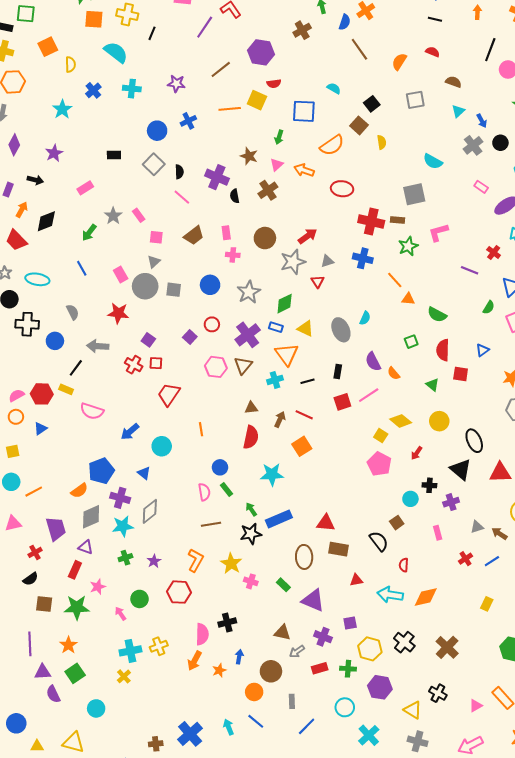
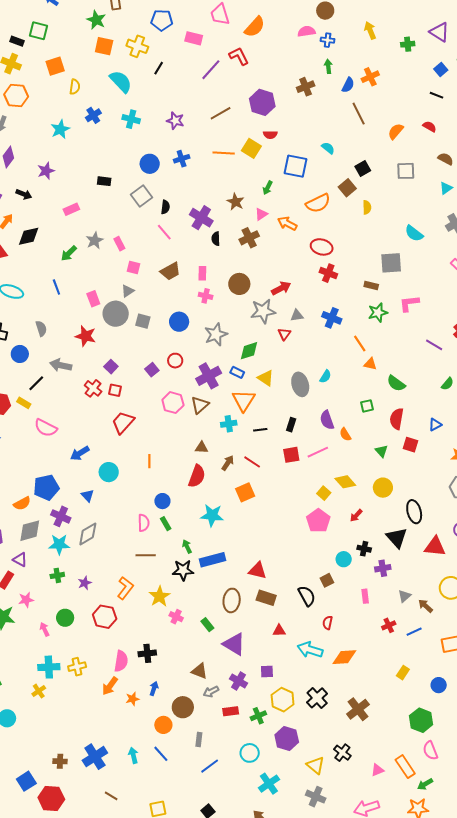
red cross: (371, 222) -> (328, 273), moved, size x0.7
gray triangle: (477, 527) -> (404, 596), turned -32
green cross: (348, 669) -> (258, 716), turned -35

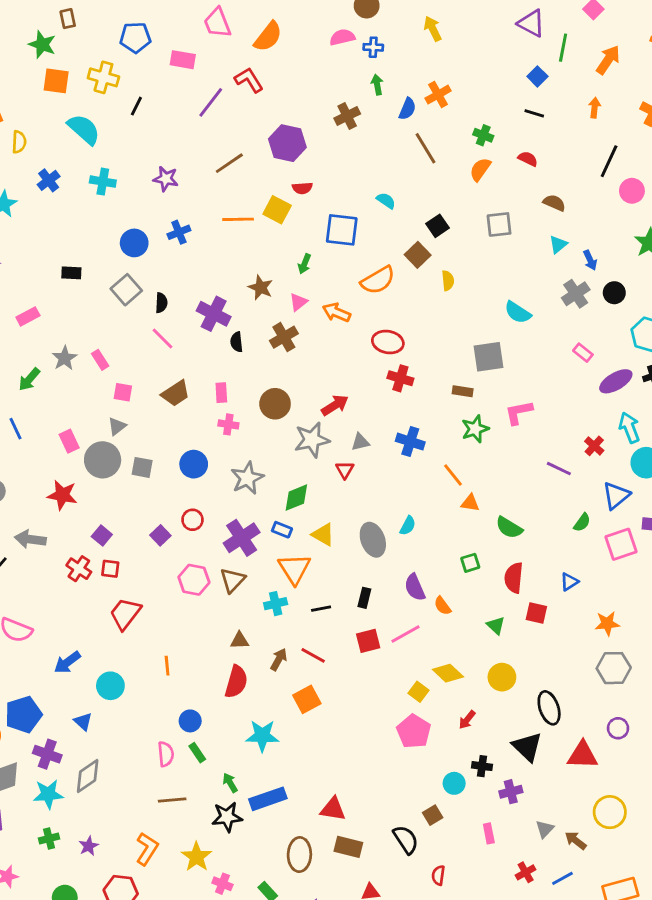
green cross: (408, 44) -> (483, 135), moved, turned 32

